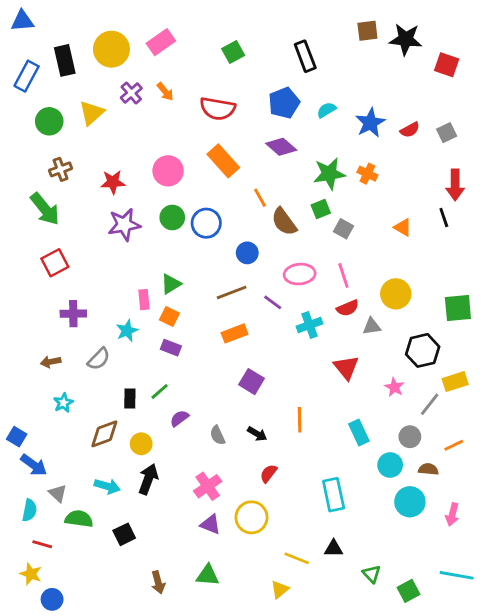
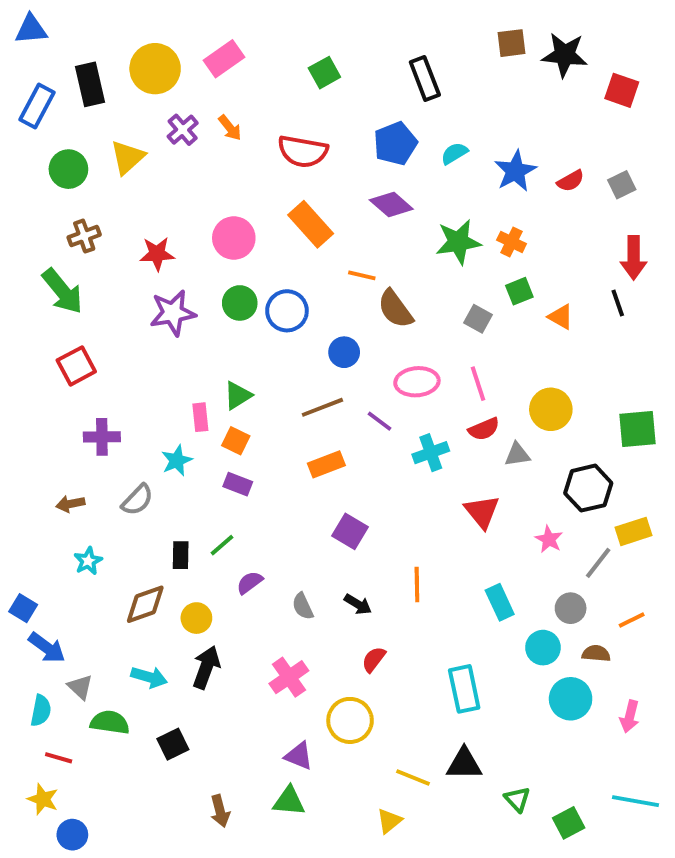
orange line: (260, 198) -> (362, 275), turned -48
green square: (321, 209) -> (519, 291), moved
purple triangle: (210, 524) -> (299, 756), moved
black triangle: (334, 548) -> (464, 764), size x1.4

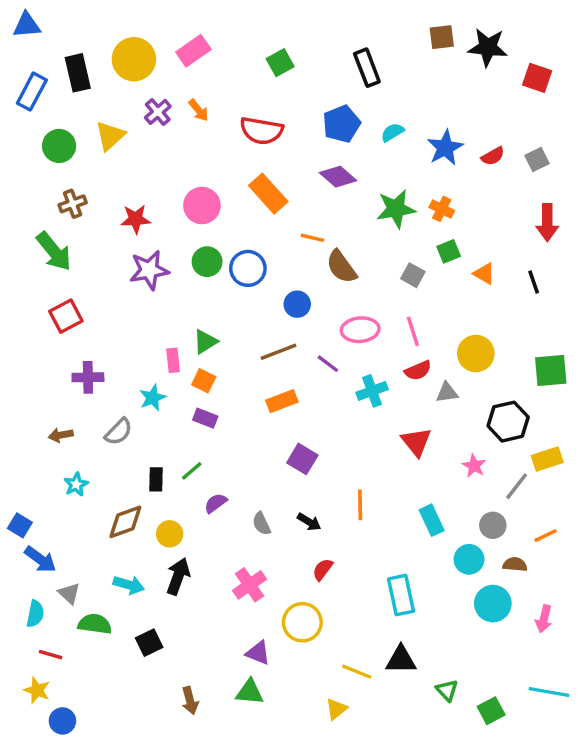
black line: (618, 303) -> (534, 282), moved

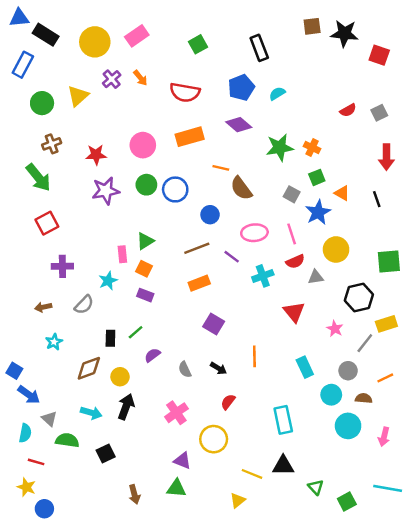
black rectangle: (78, 73) -> (46, 35), moved, turned -45
blue star: (445, 148) -> (318, 212), moved
orange rectangle: (268, 194) -> (190, 137), turned -64

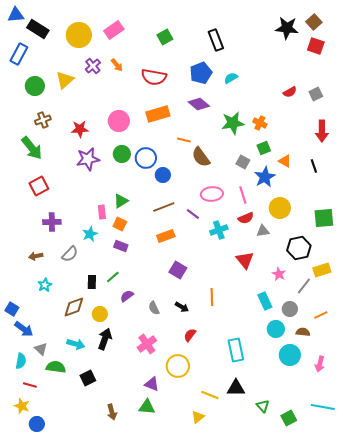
brown square: (312, 26) -> (314, 22), moved, turned -35
blue circle: (210, 215) -> (163, 175), moved
cyan rectangle: (305, 367) -> (265, 301), moved

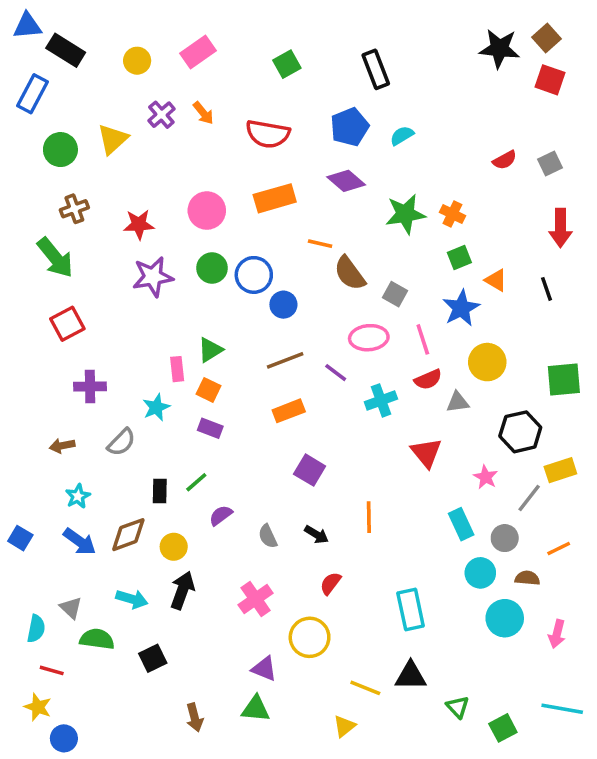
yellow circle: (79, 35) -> (137, 61), size x0.6
gray square: (243, 162) -> (395, 294), moved
blue arrow: (24, 329) -> (80, 542), moved

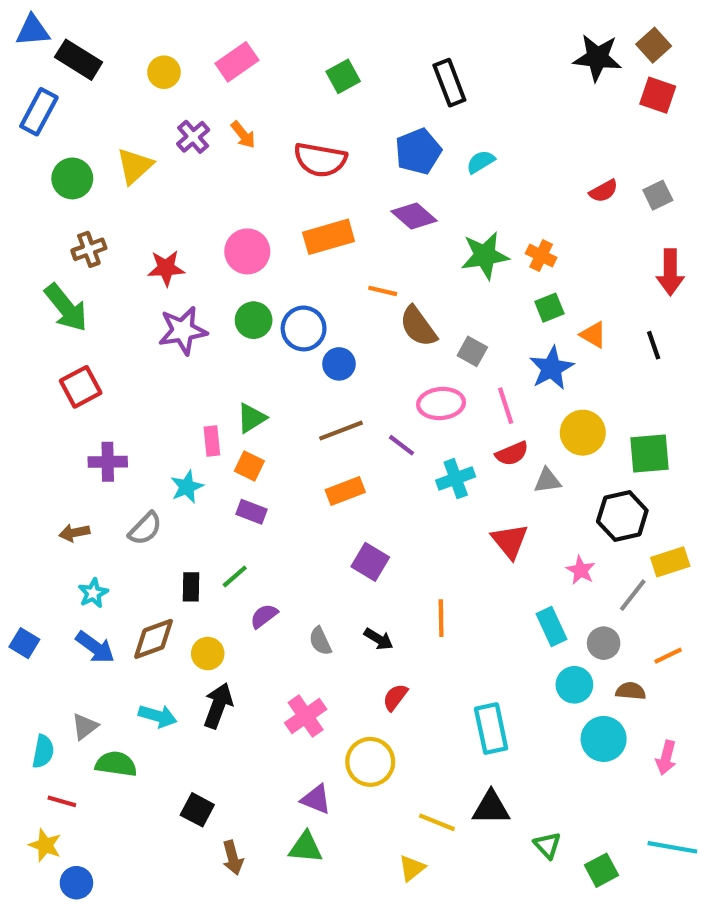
green square: (564, 380) -> (649, 454), moved
gray triangle: (71, 608) -> (85, 726), turned 40
black square: (153, 658) -> (197, 810), moved, turned -36

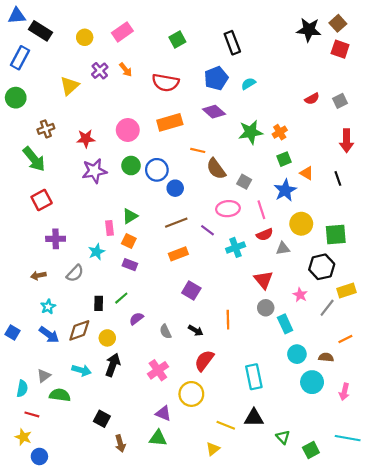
green circle: (72, 178) -> (16, 98), moved
orange cross: (541, 256) -> (280, 132), turned 32
gray circle: (604, 643) -> (266, 308), moved
red semicircle: (395, 697) -> (204, 361), size x1.5

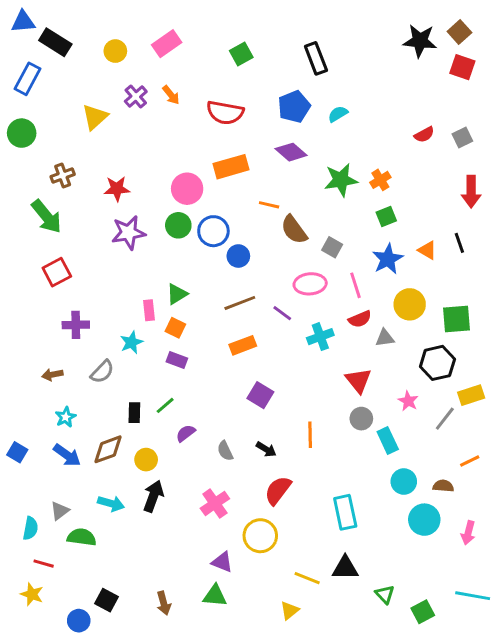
pink circle: (128, 130) -> (187, 189), moved
orange triangle: (307, 173) -> (427, 250), moved
black square: (102, 419) -> (107, 600), moved
blue circle: (39, 456) -> (79, 621), moved

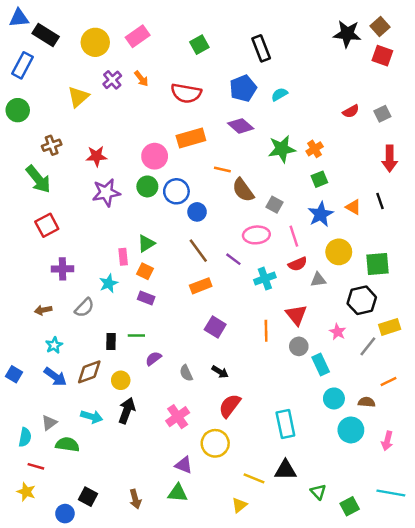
yellow circle: (115, 51) -> (95, 42), size x1.5
brown line: (240, 303) -> (198, 251), turned 75
green line: (165, 405) -> (136, 335), turned 42
orange line: (310, 435) -> (266, 331), moved

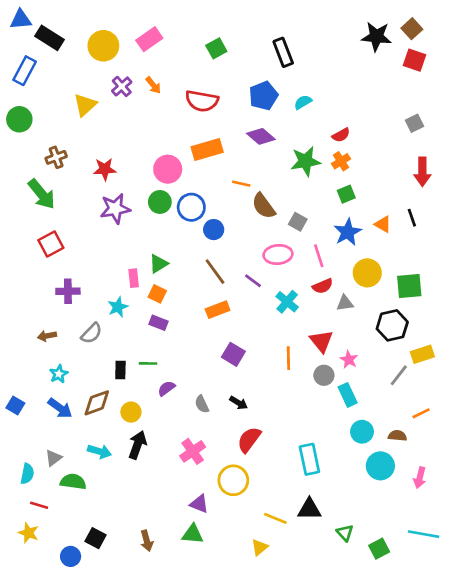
red semicircle: (351, 111) -> (341, 135), moved
cyan cross: (265, 279) -> (287, 302), turned -30
pink star: (338, 332) -> (349, 360), moved

